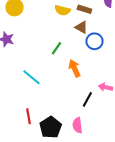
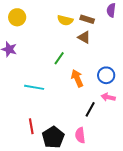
blue circle: (94, 41) -> (106, 75), moved
cyan line: (31, 77) -> (34, 87), turned -30

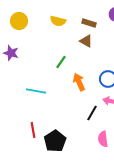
yellow semicircle: (65, 20) -> (58, 21), moved
pink semicircle: (80, 135) -> (103, 139), moved

